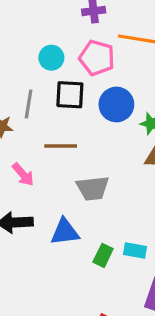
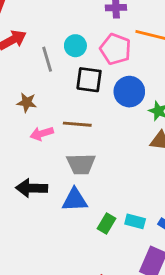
gray line: (29, 104) -> (47, 59), moved, turned -30
pink arrow: (23, 174) -> (42, 134), moved, turned 110
gray trapezoid: (93, 188) -> (81, 164), moved

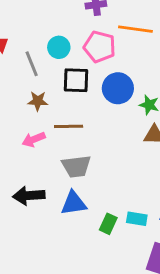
brown star: (27, 102) -> (38, 101), moved

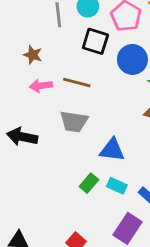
brown star: (38, 101) -> (33, 55), moved
blue triangle: (74, 203) -> (112, 150), moved

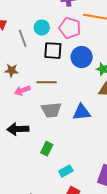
blue triangle: (112, 150) -> (82, 112), moved
green rectangle: (89, 183) -> (47, 149), moved
cyan rectangle: (117, 186) -> (66, 171), moved, turned -40

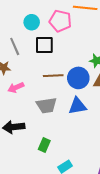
gray line: (23, 38) -> (15, 46), moved
blue circle: (82, 57) -> (78, 78), moved
brown line: (47, 82) -> (53, 76), moved

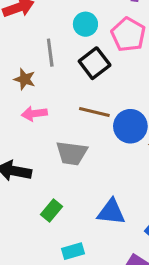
black square: (44, 45) -> (95, 63), turned 36
blue triangle: (77, 106) -> (111, 212), moved

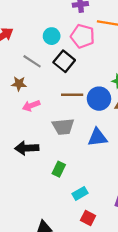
gray line: (50, 53) -> (32, 61), turned -36
blue triangle: (111, 212) -> (97, 137), moved

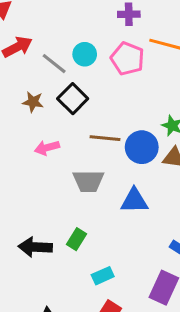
gray line: (32, 61) -> (54, 64), moved
black square: (64, 61) -> (73, 99), moved
brown star: (19, 84) -> (33, 102), moved
black arrow: (27, 148) -> (35, 247), moved

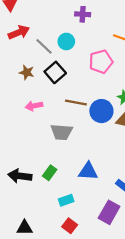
purple cross: (129, 14) -> (83, 14), moved
pink pentagon: (127, 59) -> (101, 62), moved, turned 30
blue triangle: (134, 201) -> (88, 171), moved

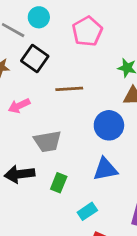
blue circle: (101, 111) -> (109, 125), moved
gray trapezoid: (62, 132) -> (47, 141), moved
black arrow: (20, 176) -> (20, 174), moved

